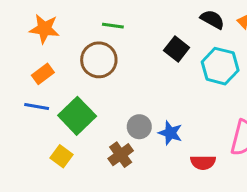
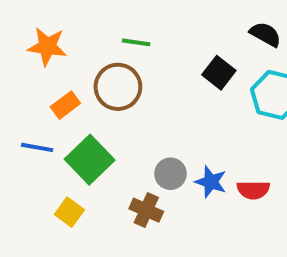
orange rectangle: (43, 74) -> (65, 105), moved
brown cross: (121, 155) -> (146, 210), turned -30
red semicircle: (203, 162) -> (253, 190), moved

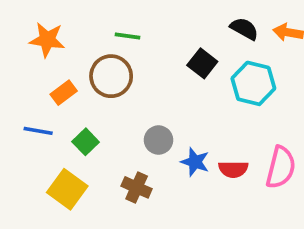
green square: (90, 160) -> (86, 142), size x0.6
gray circle: (170, 174) -> (158, 140), moved
yellow square: (69, 212) -> (67, 189), size x1.5

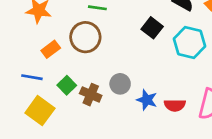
brown cross: (137, 187) -> (91, 95), moved
yellow square: (67, 189) -> (40, 111), moved

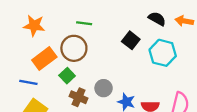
orange rectangle: (51, 49) -> (44, 59), size x1.5
green square: (67, 85) -> (67, 76), moved

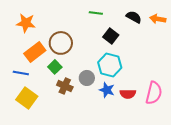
green line: (84, 23) -> (96, 13), moved
cyan hexagon: (163, 53) -> (110, 65), moved

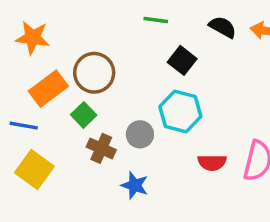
blue star: (107, 90) -> (135, 185), moved

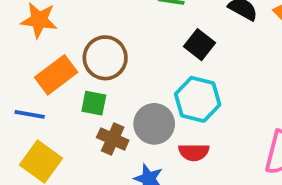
green square: (84, 115) -> (94, 103), turned -35
gray circle: (140, 134) -> (154, 124), size x1.4
red semicircle: (212, 162) -> (194, 152), moved

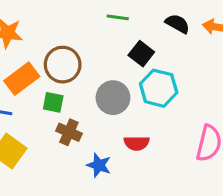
cyan hexagon: (198, 99) -> (159, 88), moved
gray circle: (154, 124) -> (113, 98), moved

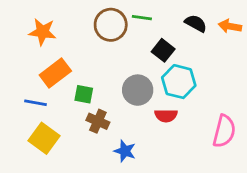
brown circle: (63, 65) -> (111, 25), moved
red semicircle: (137, 143) -> (166, 116), moved

